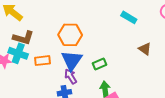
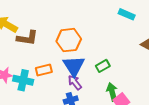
brown L-shape: (23, 38) -> (27, 38), moved
cyan cross: (18, 53) -> (23, 80), moved

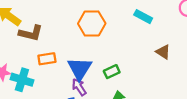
orange hexagon: (69, 40) -> (92, 24), moved
orange rectangle: (44, 70) -> (47, 59), moved

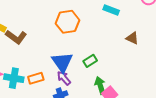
brown L-shape: (31, 33) -> (16, 37), turned 30
orange rectangle: (47, 59) -> (36, 78), moved

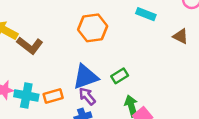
brown triangle: (132, 38) -> (181, 36), moved
blue triangle: (62, 62) -> (85, 77), turned 45

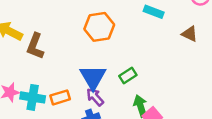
brown L-shape: (30, 45) -> (35, 46), turned 75
blue triangle: (85, 77) -> (93, 77), turned -40

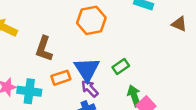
brown L-shape: (35, 46) -> (44, 49), moved
orange rectangle: (60, 97) -> (61, 78), moved

